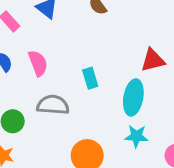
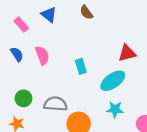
cyan ellipse: (133, 97) -> (113, 81), turned 45
gray semicircle: (53, 105) -> (55, 104), moved

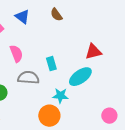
gray semicircle: (55, 104) -> (28, 78), moved
cyan star: (115, 109) -> (60, 96), moved

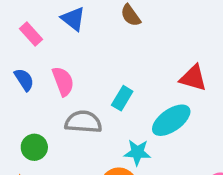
red triangle: (93, 52) -> (193, 78), turned 30
cyan rectangle: (51, 64) -> (122, 98), turned 48

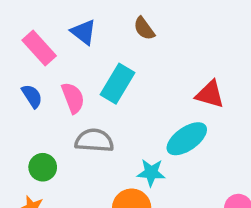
pink rectangle: (31, 34) -> (39, 48), size x1.4
cyan rectangle: (122, 98) -> (117, 84), moved, size x1.5

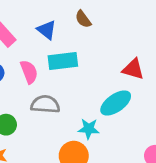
blue triangle: (84, 32) -> (47, 30), moved
cyan rectangle: (117, 84) -> (63, 61), turned 52

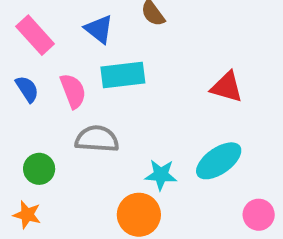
cyan ellipse: (116, 103) -> (219, 161), moved

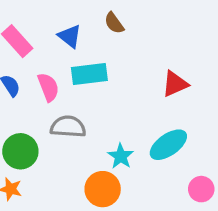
red triangle: (227, 87) -> (175, 84), turned -40
green circle: (39, 169) -> (20, 151), size x1.4
cyan star: (161, 175) -> (121, 156), turned 30

